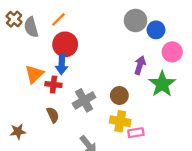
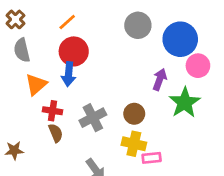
gray circle: (136, 20) -> (138, 25), moved
gray semicircle: (31, 27) -> (22, 50), moved
blue circle: (156, 30) -> (180, 39), size x1.6
red cross: (53, 85) -> (53, 111), moved

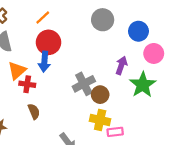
blue circle: (180, 39) -> (138, 31), size x0.7
red cross: (53, 111) -> (27, 84), moved
gray cross: (93, 118) -> (84, 84), moved

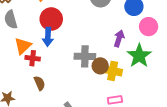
gray cross: (84, 84) -> (85, 56), turned 30
yellow cross: (100, 120) -> (113, 71), moved

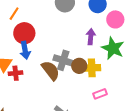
gray cross: (85, 56) -> (63, 60), turned 30
brown semicircle: (39, 83) -> (51, 70), moved, size x1.5

